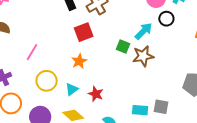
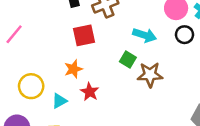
cyan arrow: (144, 31) -> (145, 35), moved, turned 54
pink line: (32, 52) -> (14, 34), moved
red star: (96, 94) -> (90, 92), moved

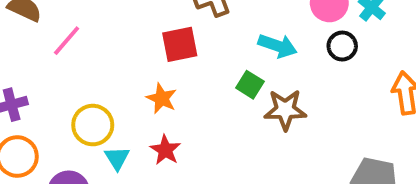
orange star: (73, 69) -> (162, 98), turned -30
red star: (90, 92) -> (165, 150), moved
cyan triangle: (59, 101) -> (117, 158), moved, turned -35

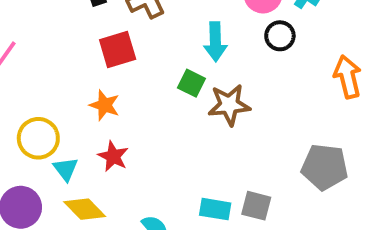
cyan arrow: (278, 46) -> (215, 42), turned 75

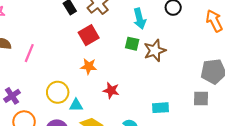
red star: (113, 156) -> (111, 90), moved
cyan triangle: (66, 169) -> (76, 105), turned -40
gray square: (256, 206) -> (201, 98), moved

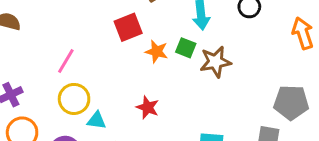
pink line: (29, 53) -> (66, 61), moved
orange star: (89, 66) -> (157, 51), moved

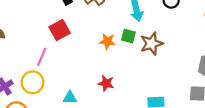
red square: (128, 27) -> (60, 30), moved
yellow circle: (74, 99) -> (32, 82), moved

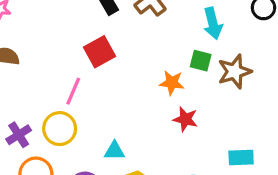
orange star: (107, 41) -> (172, 83), moved
red star: (106, 83) -> (185, 119), moved

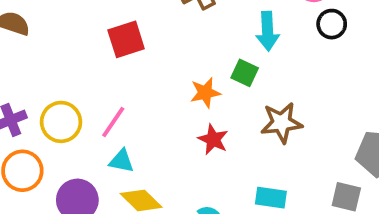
brown star: (235, 72) -> (281, 123), moved
orange star: (172, 83) -> (205, 93), turned -30
pink line: (73, 91) -> (113, 122), moved

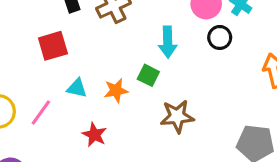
red star: (213, 139) -> (94, 135), moved
cyan triangle: (121, 161) -> (77, 88), moved

